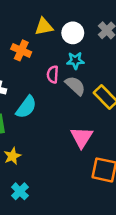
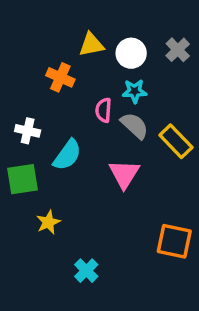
pink triangle: (82, 137) -> (124, 174), moved
cyan cross: (20, 191) -> (86, 271), moved

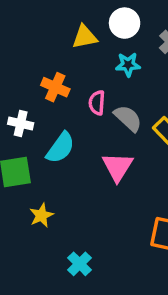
white circle: (131, 53) -> (125, 23), moved
orange cross: (60, 77) -> (55, 87), moved
cyan star: (135, 91) -> (128, 65), moved

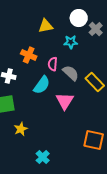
white circle: (125, 23) -> (79, 18), moved
cyan semicircle: (60, 148) -> (42, 85), moved

